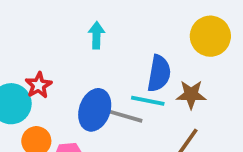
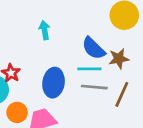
blue semicircle: (159, 73) -> (94, 48), turned 135
gray line: (124, 116) -> (94, 87), moved

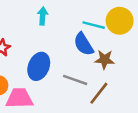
cyan line: (89, 69) -> (94, 25), moved

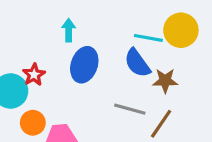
cyan arrow: (43, 16) -> (69, 30), moved
blue ellipse: (39, 66) -> (84, 65), moved

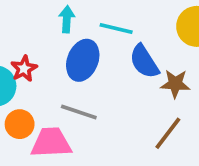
cyan line: (148, 38) -> (116, 29), moved
gray line: (130, 109) -> (79, 112), moved

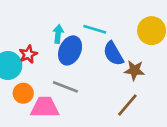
cyan arrow: (67, 19) -> (58, 34), moved

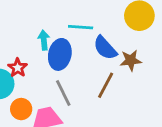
gray line: (65, 87) -> (63, 93), turned 55
brown line: (127, 105) -> (106, 85), moved

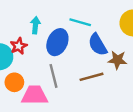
cyan arrow: (44, 40) -> (35, 25), moved
brown line: (106, 85) -> (91, 77), turned 35

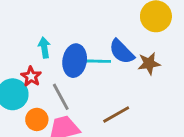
cyan line: (80, 22) -> (98, 61), moved
gray line: (53, 76) -> (61, 97), moved
brown line: (91, 77) -> (116, 115), moved

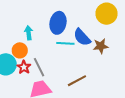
blue ellipse: (75, 61) -> (58, 23), moved
red star: (31, 76) -> (24, 67), moved
orange circle: (37, 119) -> (20, 50), moved

